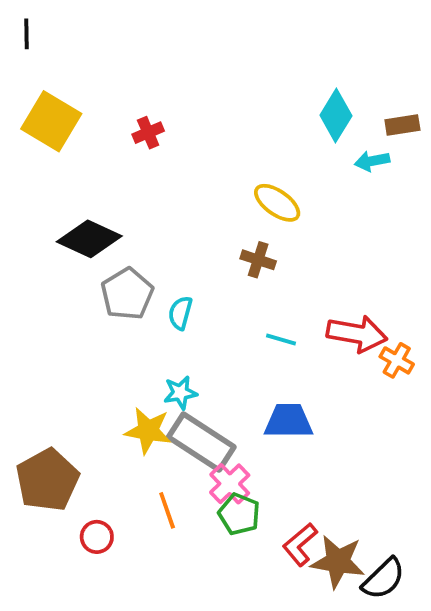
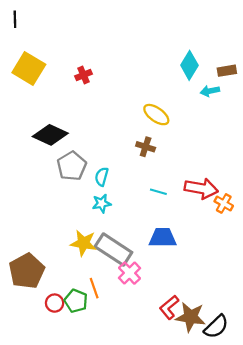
cyan star: (180, 393) -> (102, 203), moved
green pentagon: (239, 514) -> (76, 301), moved

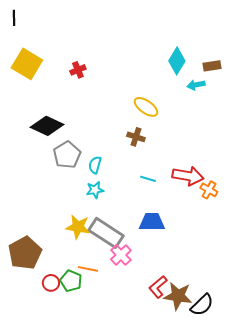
orange line: (94, 288) -> (88, 269), turned -60

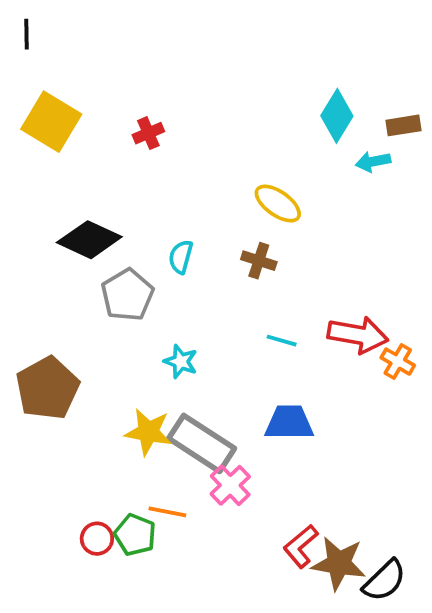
cyan semicircle: (95, 165) -> (181, 257), moved
cyan star: (95, 190) -> (181, 362), turned 30
brown pentagon: (25, 253) -> (47, 388), moved

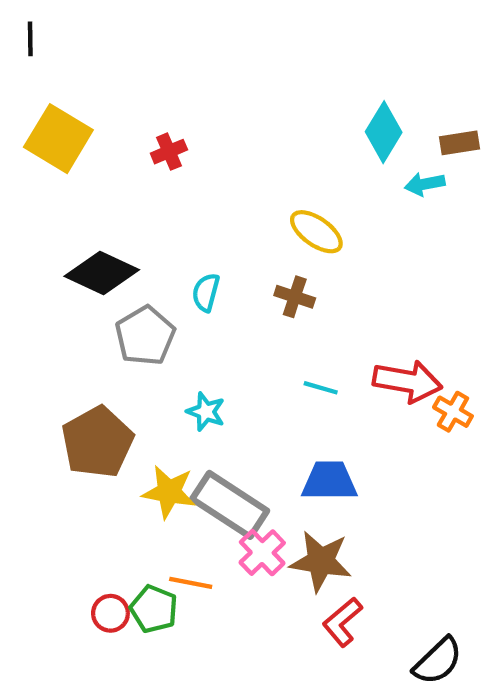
brown pentagon: (47, 388) -> (97, 442), moved
brown star: (339, 563) -> (321, 561), moved

